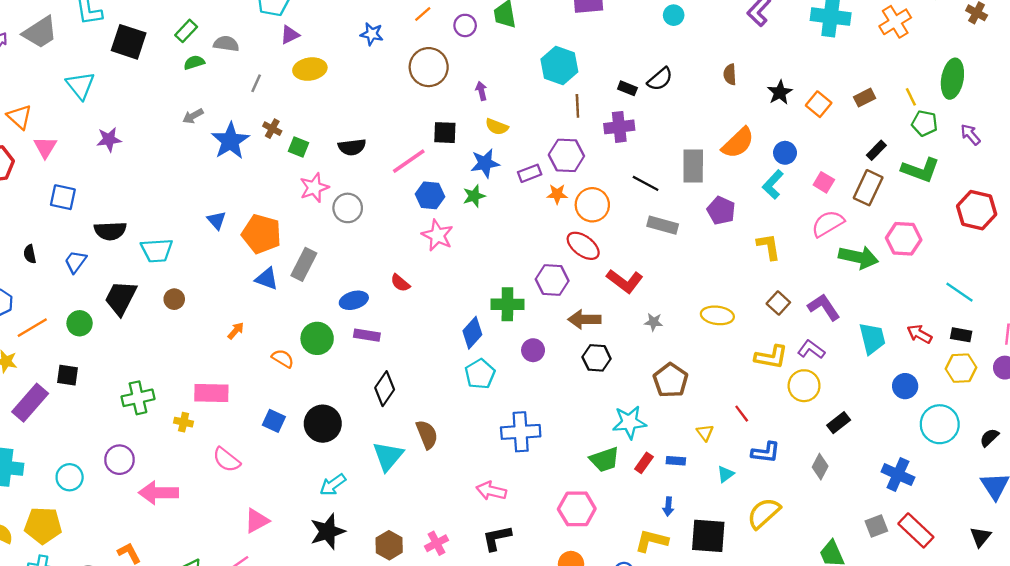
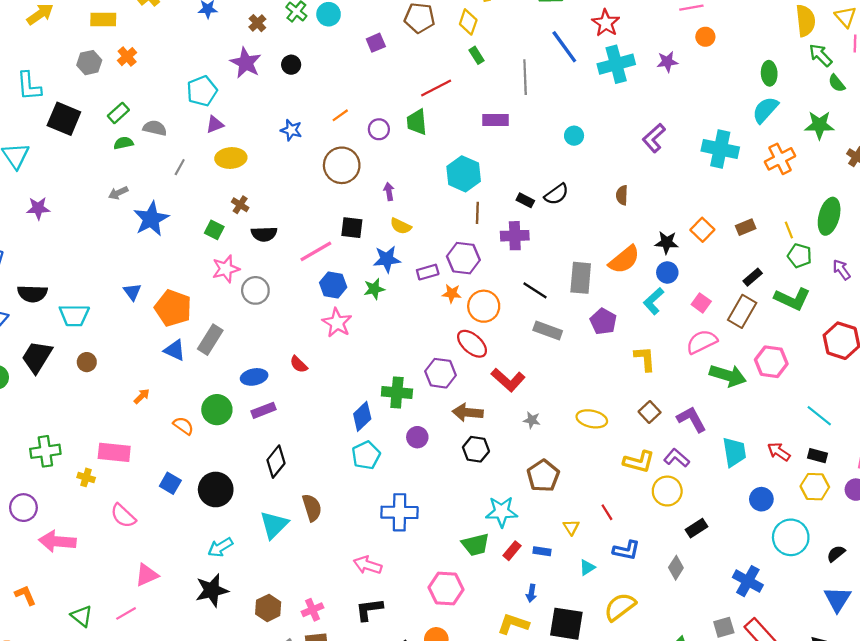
black star: (780, 92) -> (667, 243), moved, turned 30
brown cross: (272, 129) -> (240, 205), moved
purple rectangle: (367, 335) -> (264, 410), turned -35

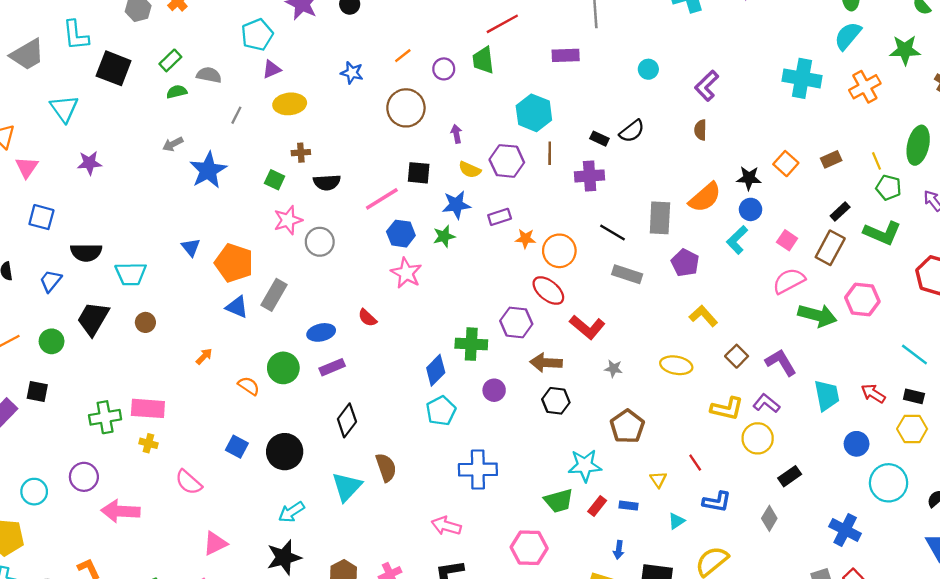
purple L-shape: (654, 138) -> (707, 86), moved
brown cross: (240, 205) -> (301, 153), turned -35
purple hexagon: (463, 258) -> (507, 161), moved
yellow L-shape: (645, 359) -> (703, 316), moved, turned -36
pink rectangle: (114, 452) -> (148, 408), moved

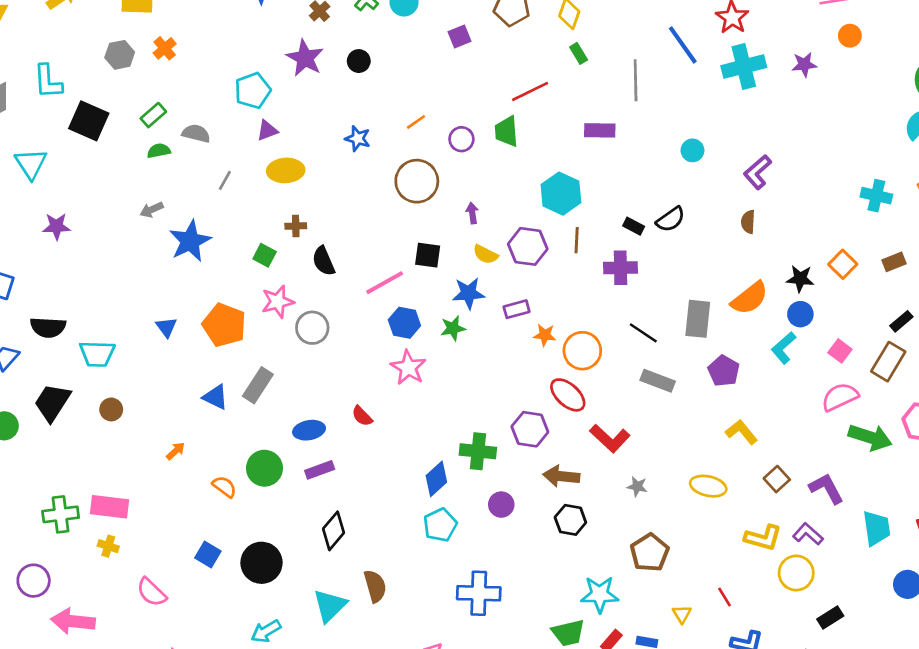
cyan cross: (802, 78) -> (876, 196), moved, size x0.7
black semicircle: (327, 182) -> (324, 261), turned 68
orange pentagon: (234, 263) -> (224, 325), moved

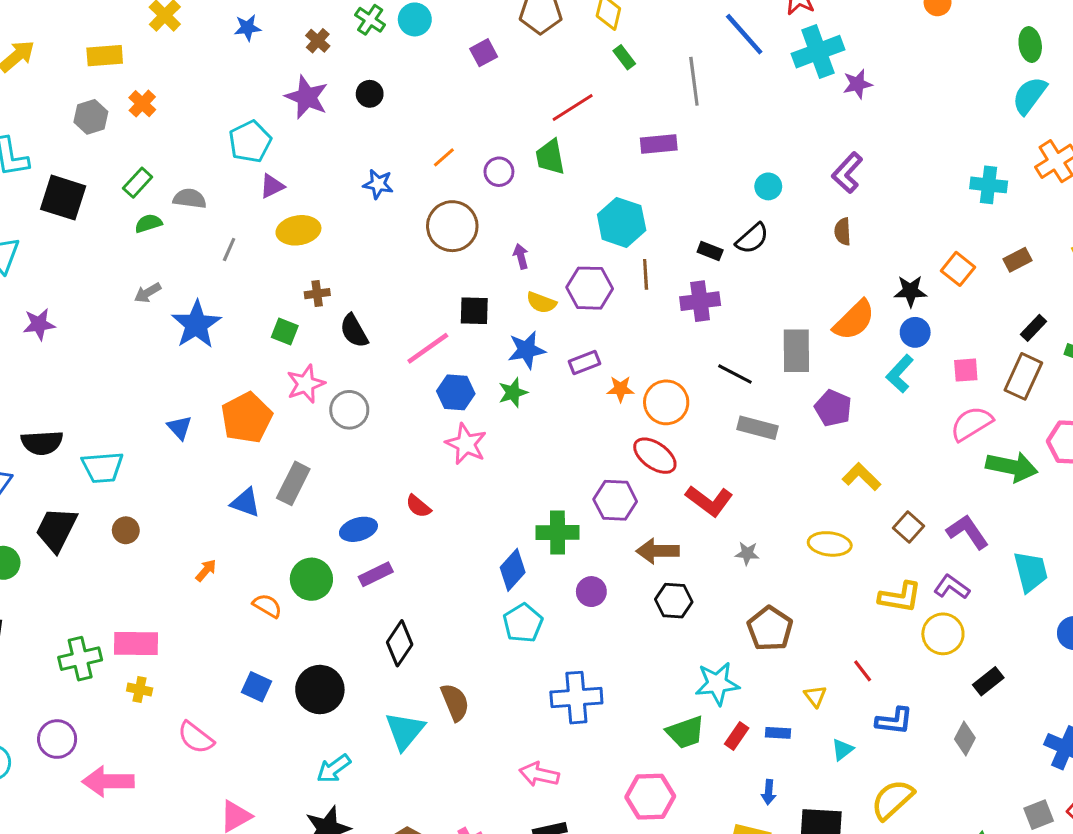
purple star: (804, 65) -> (857, 84), moved
cyan circle: (692, 150) -> (768, 186), moved
orange pentagon: (224, 325) -> (247, 418), turned 30
pink square: (840, 351) -> (966, 370), turned -35

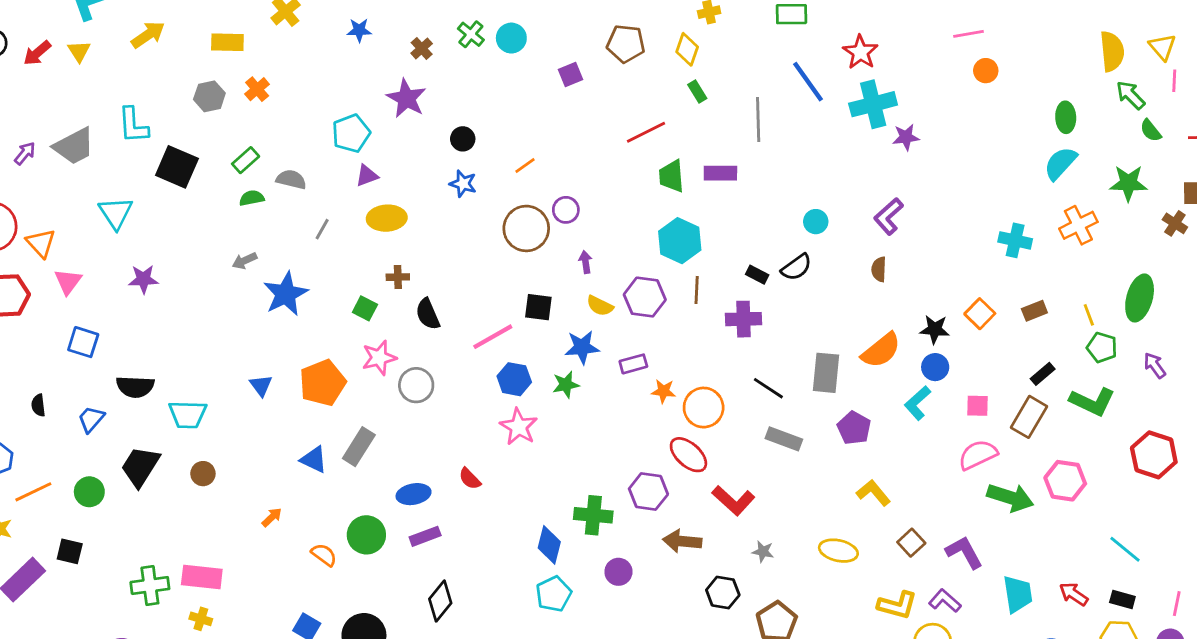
black circle: (370, 94) -> (463, 139), moved
green trapezoid: (550, 157) -> (671, 176), moved
purple circle: (499, 172) -> (566, 210), moved
blue diamond: (513, 570) -> (549, 545), turned -33
black hexagon: (674, 601) -> (723, 593), moved

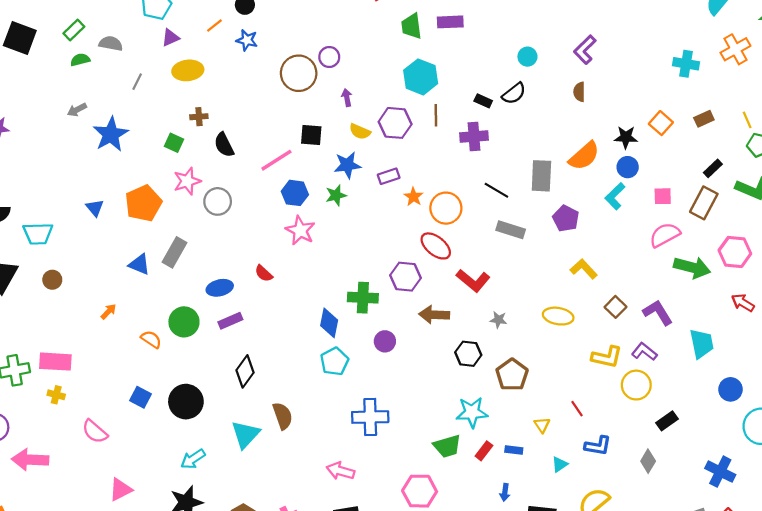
orange line: (525, 166) -> (214, 25), moved
orange star: (663, 391) -> (413, 197), turned 30
red arrow: (1074, 594) -> (743, 303), moved

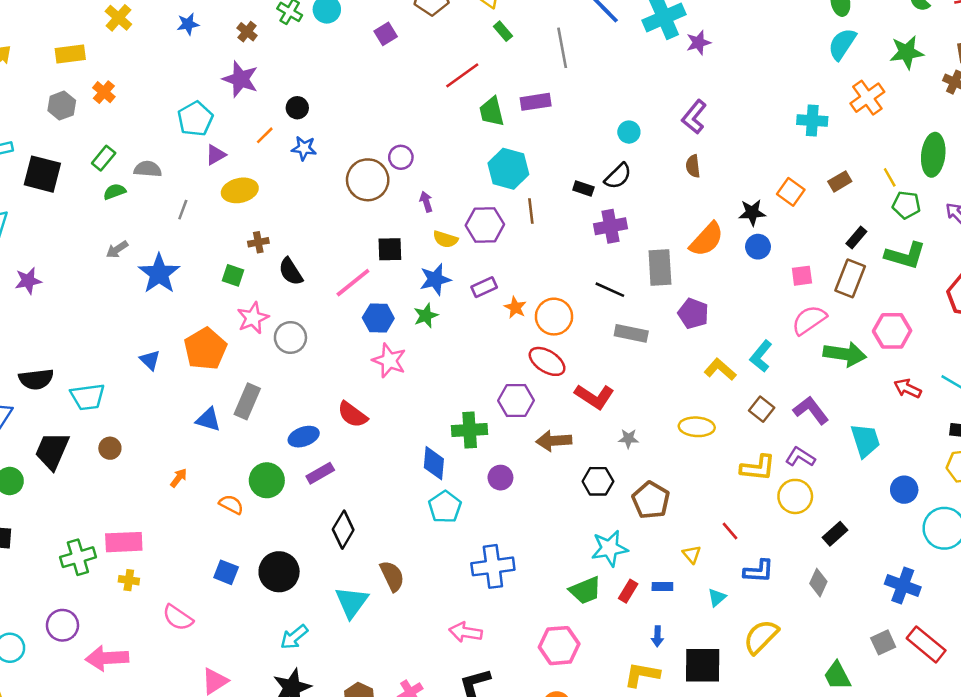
purple cross: (474, 137) -> (610, 226), moved
cyan L-shape: (615, 196) -> (761, 356), moved
red semicircle: (264, 273) -> (352, 415), size x1.4

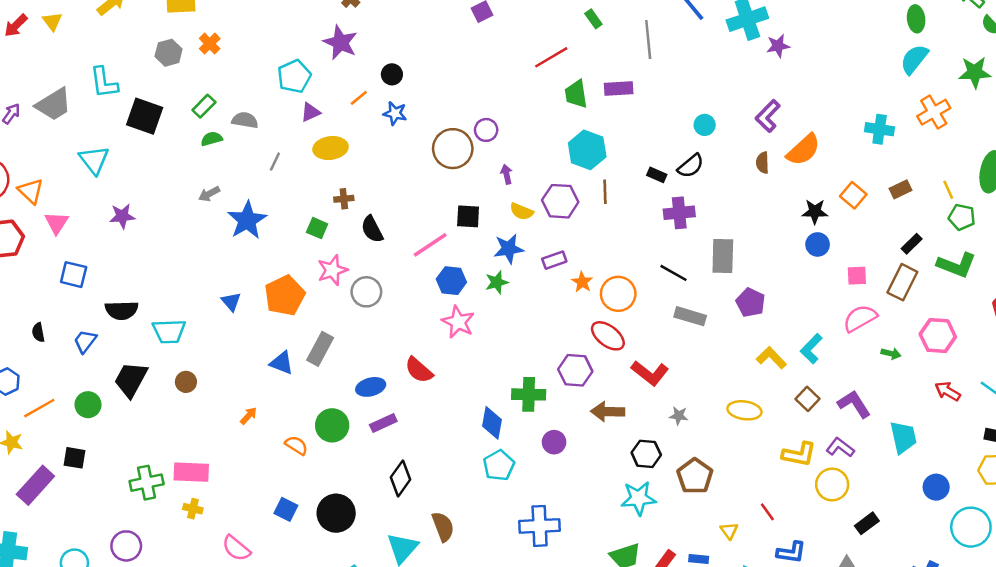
orange semicircle: (707, 239) -> (803, 150), moved
green arrow: (845, 354) -> (891, 354), size x0.5
cyan star: (609, 548) -> (638, 498), moved

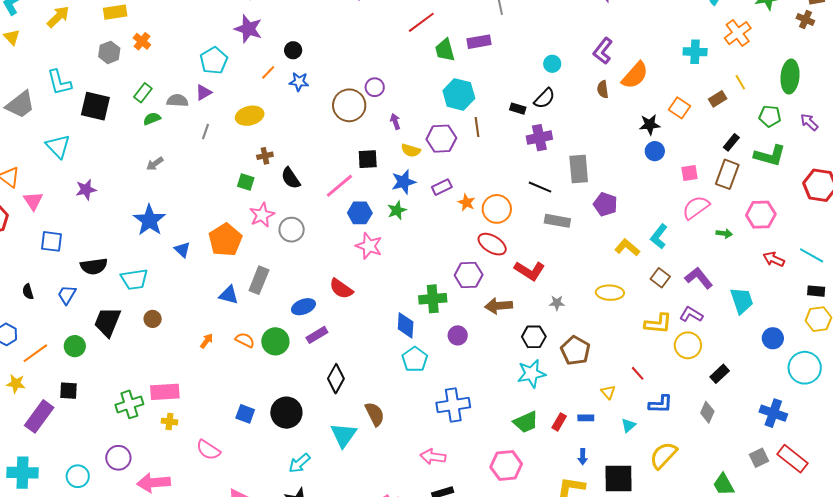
purple triangle: (311, 112) -> (204, 92), moved
yellow line: (948, 190) -> (740, 82), moved
blue star: (247, 220) -> (149, 220), moved
orange semicircle: (296, 445) -> (245, 340), moved

